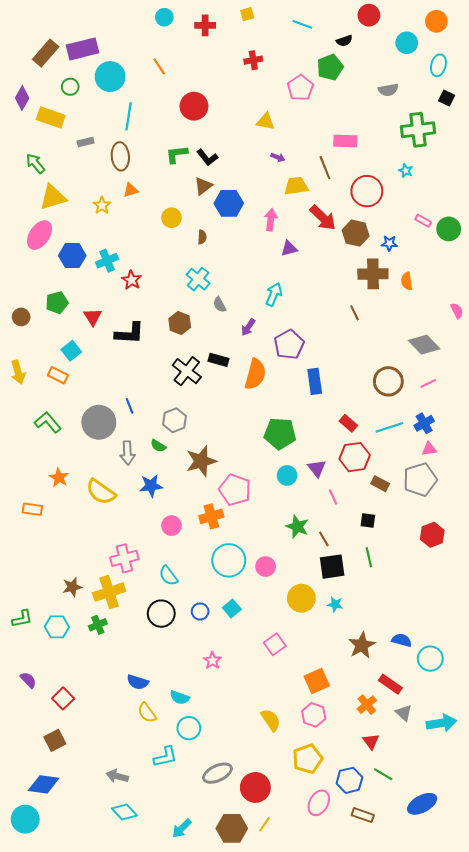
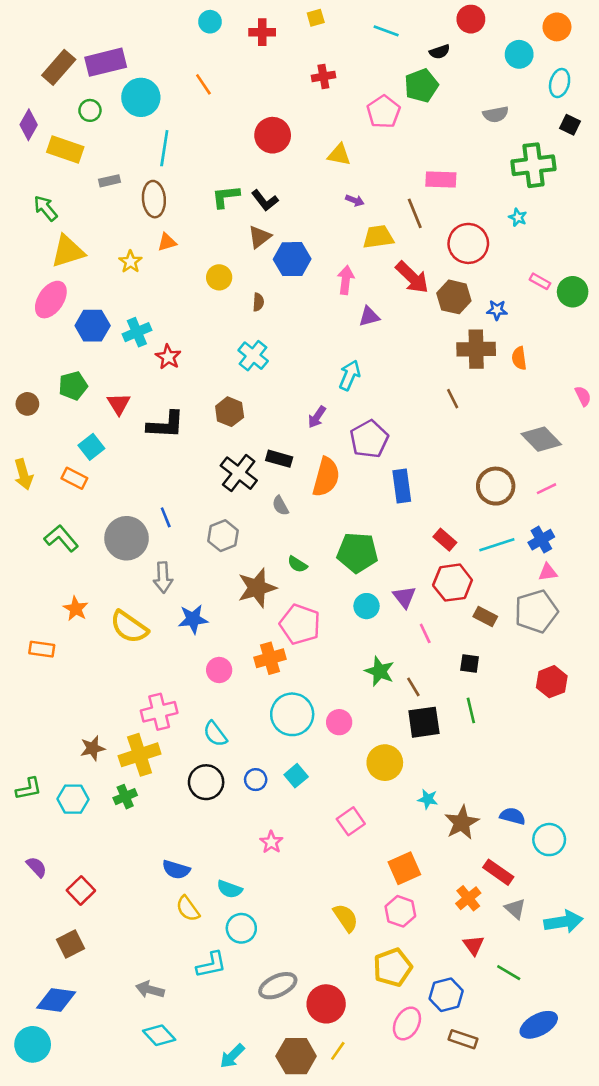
red circle: (194, 106) -> (273, 135), moved
gray semicircle: (220, 305) -> (280, 506), moved
green semicircle: (158, 446) -> (297, 564), moved
cyan star: (335, 604) -> (428, 799), moved
green line: (383, 774) -> (509, 973), moved

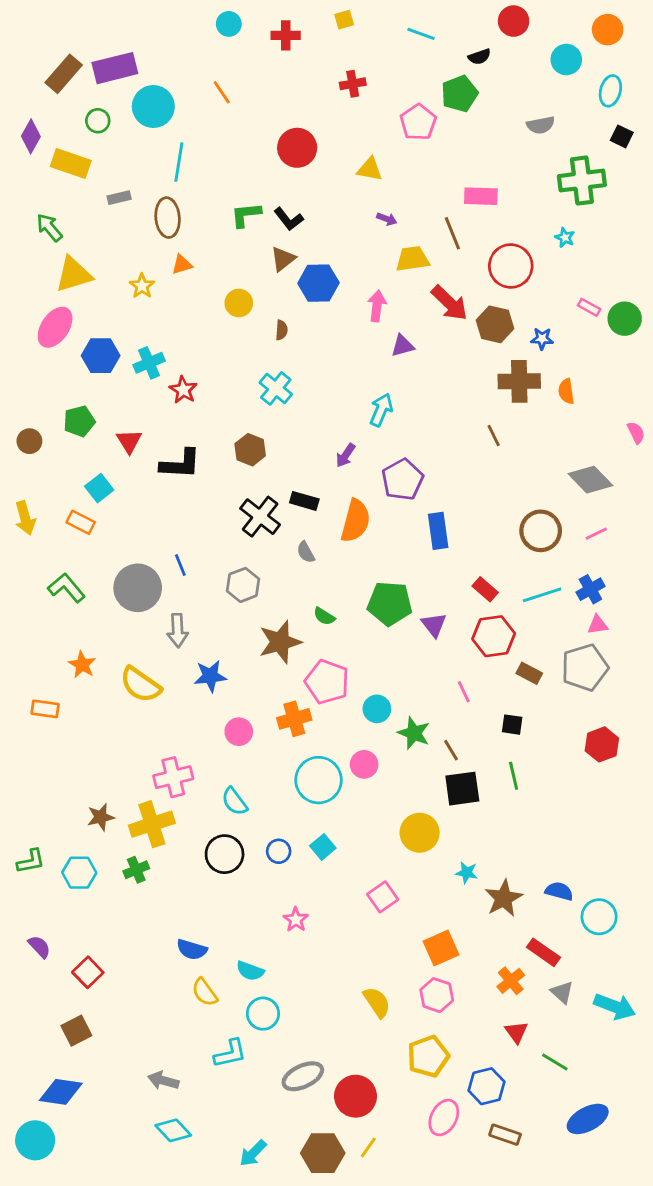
purple triangle: (404, 597) -> (434, 625), moved
cyan circle: (367, 606) -> (377, 709), moved
pink circle: (339, 722) -> (364, 764), moved
cyan arrow: (563, 922) -> (615, 1006), turned 30

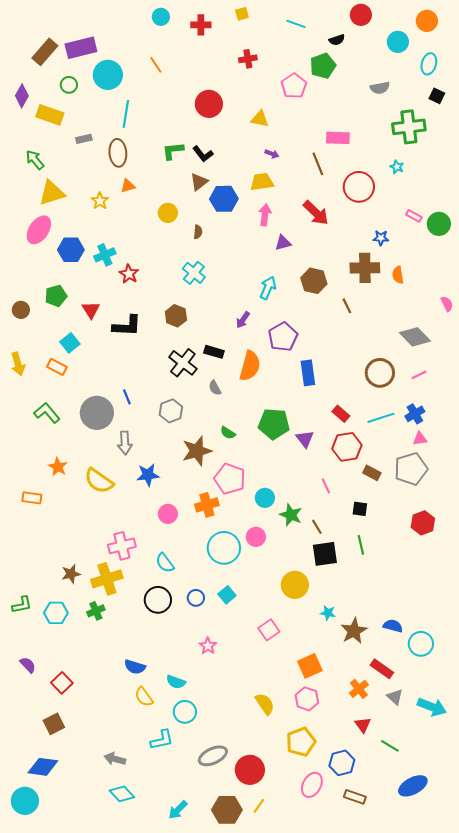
yellow trapezoid: (412, 259) -> (262, 182), moved
brown hexagon: (495, 324) -> (314, 281), moved

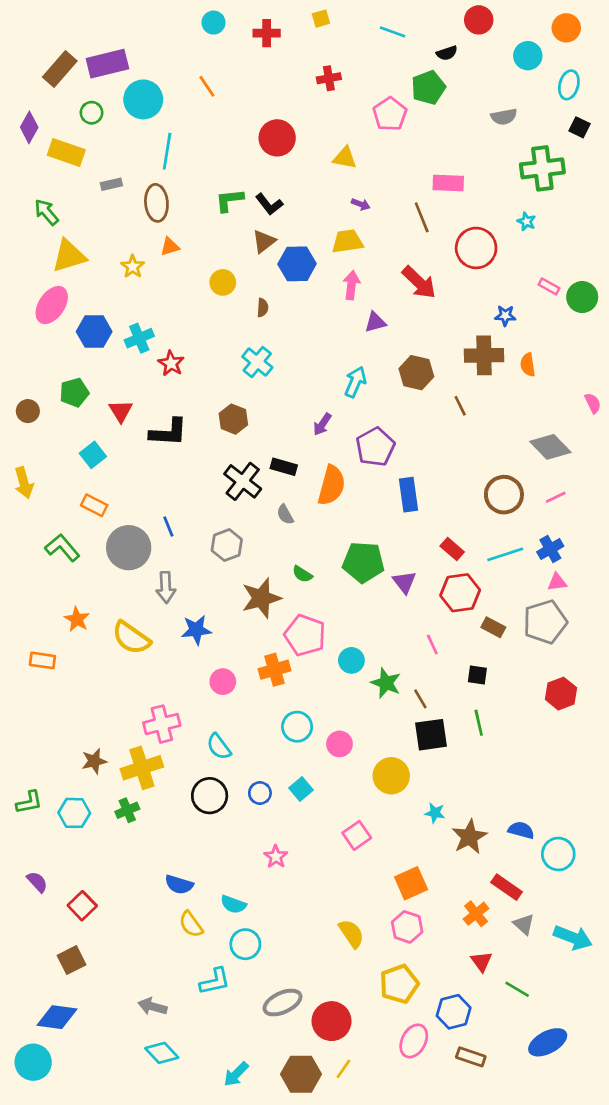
orange rectangle: (57, 367) -> (94, 505), moved
pink circle: (256, 537) -> (339, 744), moved
cyan circle: (224, 548) -> (297, 727), size x0.7

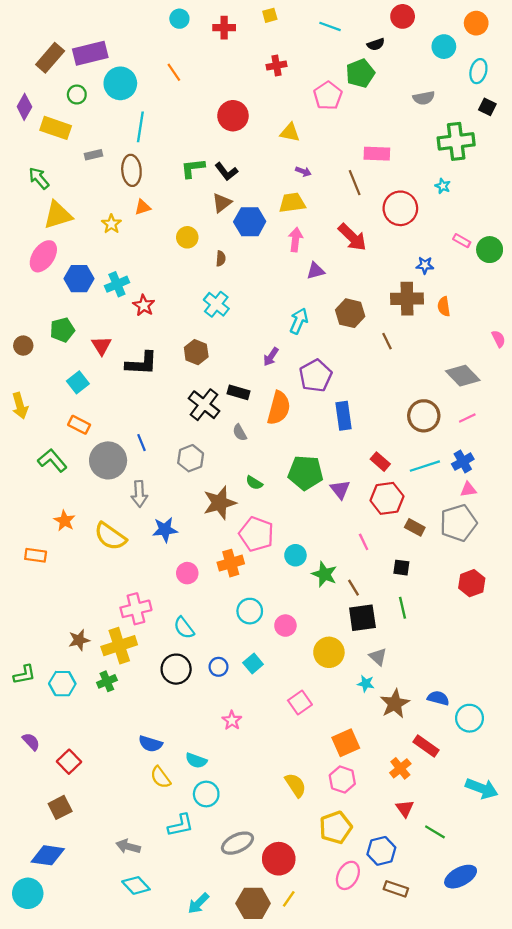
gray triangle: (524, 924) -> (378, 657), moved

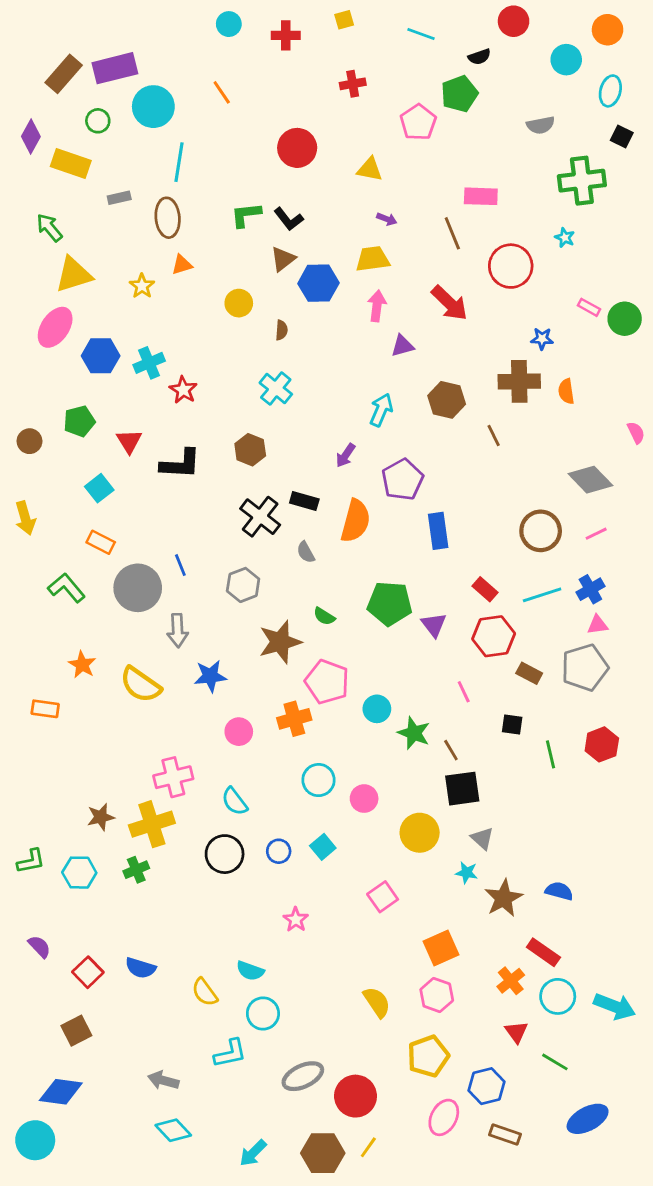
green line: (403, 608) -> (551, 754), moved
cyan circle: (470, 718) -> (558, 996), moved
blue semicircle: (150, 744) -> (141, 968), moved

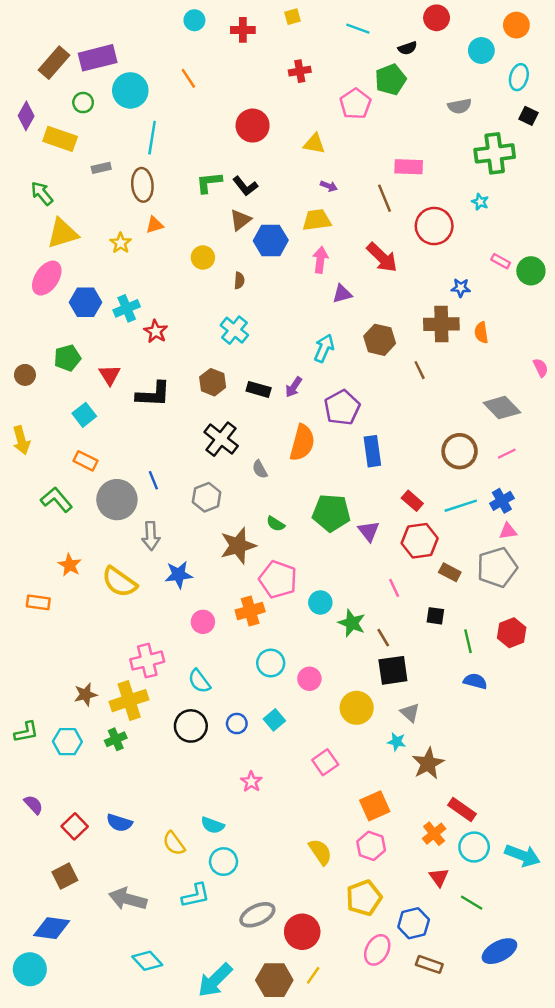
black rectangle: (304, 501) -> (259, 389), moved
blue semicircle: (559, 891) -> (475, 681), moved
gray arrow: (163, 1080) -> (128, 899), moved, size x1.4
cyan arrow: (253, 1153) -> (215, 980), size x1.5

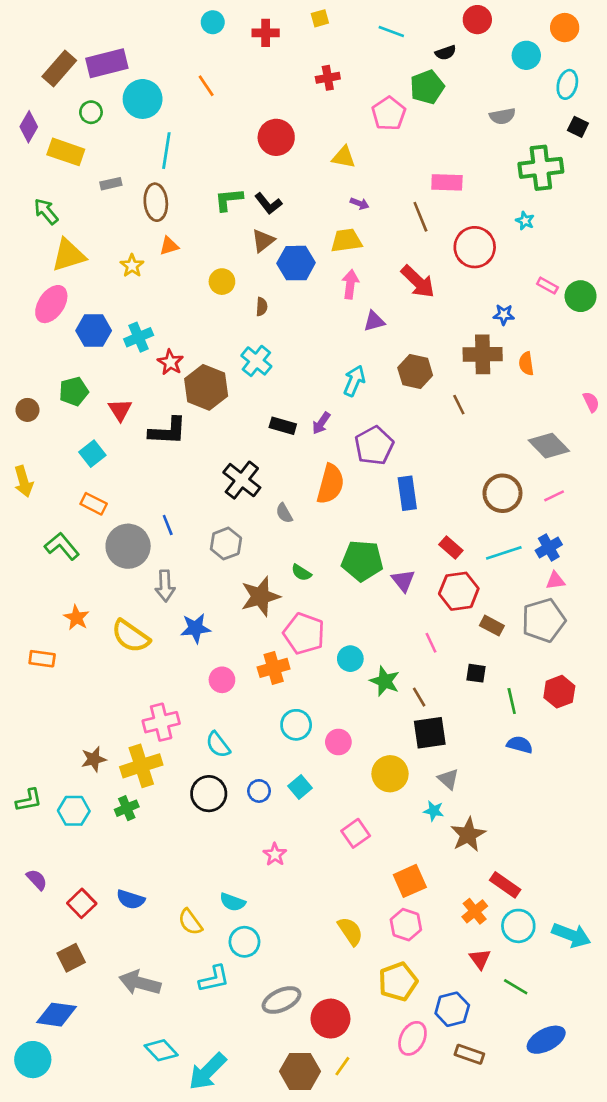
brown hexagon: (213, 382) -> (206, 387), moved, size x1.5
cyan arrow: (215, 980) -> (207, 1071), moved

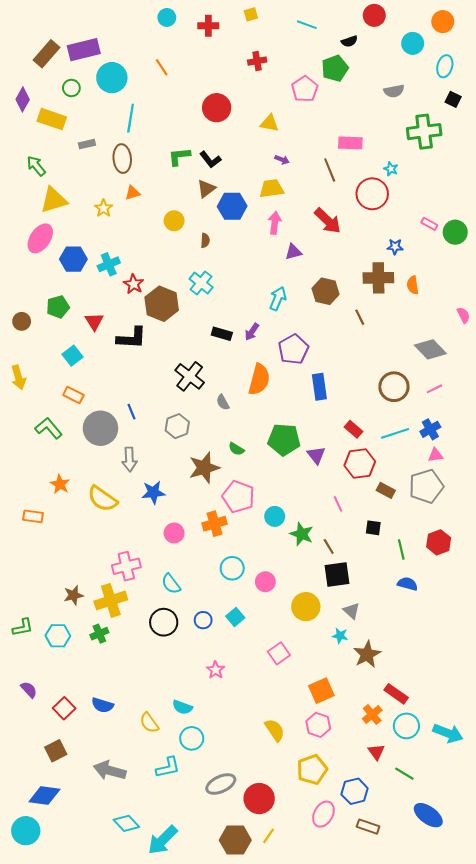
cyan star: (525, 221) -> (391, 169), moved
blue ellipse: (546, 1040) -> (428, 815), turned 64

